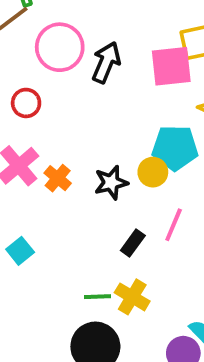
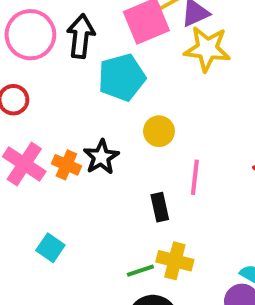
cyan pentagon: (175, 148) -> (122, 77), moved
black star: (111, 183) -> (101, 157), moved
black rectangle: (133, 243) -> (160, 207), turned -32

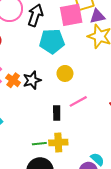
pink line: (195, 177) -> (78, 101), turned 42
yellow cross: (175, 261) -> (58, 143), turned -30

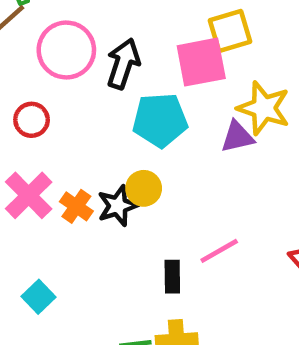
purple triangle: (97, 16) -> (237, 137), moved
yellow circle: (65, 73) -> (144, 188), moved

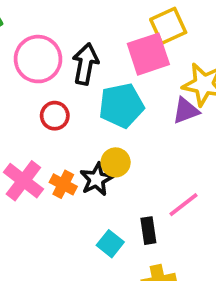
red circle: (32, 120) -> (55, 116), moved
cyan square: (38, 297) -> (110, 244), moved

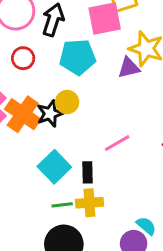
orange cross: (63, 184) -> (23, 114), size x1.6
black rectangle: (148, 231) -> (87, 172), moved
cyan square: (110, 244) -> (54, 167), size x1.5

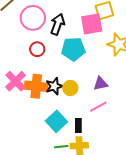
purple triangle: (129, 68) -> (101, 84), moved
yellow circle: (67, 102) -> (70, 88), moved
orange cross: (23, 114) -> (36, 86), turned -30

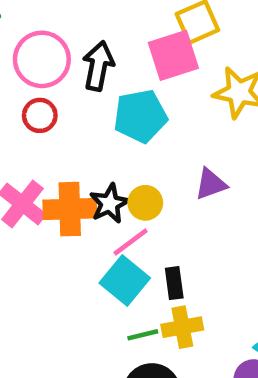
red circle: (37, 49) -> (40, 115), moved
pink line: (98, 107) -> (131, 242), moved

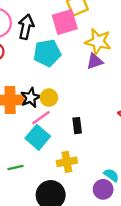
purple triangle: (211, 184) -> (95, 61), moved
black rectangle: (174, 283) -> (77, 126), moved
green line: (143, 335) -> (16, 167), moved

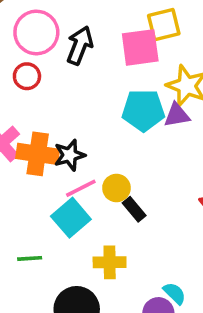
cyan pentagon: (47, 53) -> (143, 110), moved
yellow circle: (49, 98) -> (116, 188), moved
black rectangle: (77, 126) -> (134, 209), turned -42

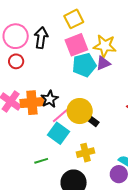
yellow square: (164, 25) -> (74, 19), moved
pink square: (140, 47) -> (76, 45), moved
yellow circle: (116, 188) -> (80, 111), size x1.6

